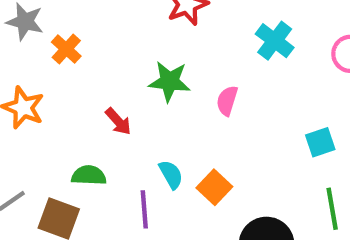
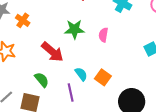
red arrow: (118, 121) -> (52, 52), size x1.6
green semicircle: (89, 175) -> (42, 80), turned 56

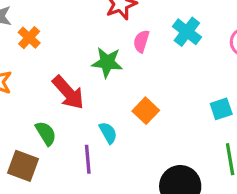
pink semicircle: (103, 35) -> (141, 41), moved
orange square: (103, 77) -> (146, 111), moved

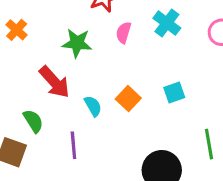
green star: (107, 62) -> (77, 43), moved
cyan square: (221, 109) -> (174, 93), moved
cyan semicircle: (108, 133) -> (93, 106), moved

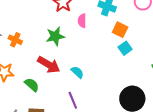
orange square: (128, 99) -> (120, 30), moved
green semicircle: (33, 121) -> (32, 85), moved

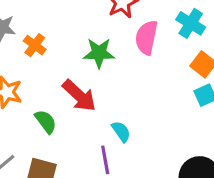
pink semicircle: (82, 21) -> (146, 37), size x1.5
cyan semicircle: (77, 72) -> (121, 132), moved

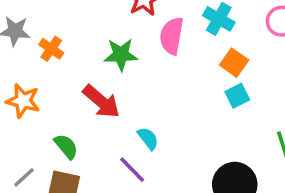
green semicircle: (46, 122) -> (66, 146), moved
purple line: (105, 160) -> (132, 170), turned -32

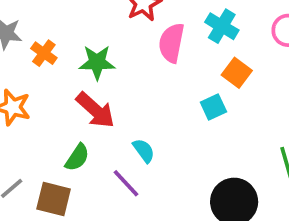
green star: (121, 55) -> (97, 62), moved
cyan square: (237, 96) -> (213, 107), moved
green semicircle: (66, 146) -> (77, 157), moved, turned 72

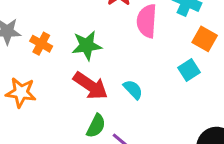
cyan semicircle: (144, 151) -> (133, 89), moved
green semicircle: (77, 157) -> (96, 126), moved

